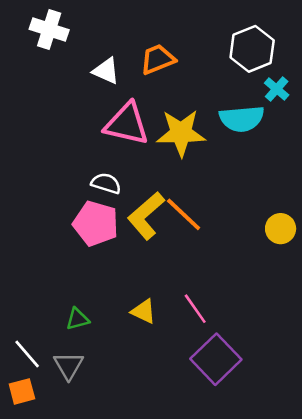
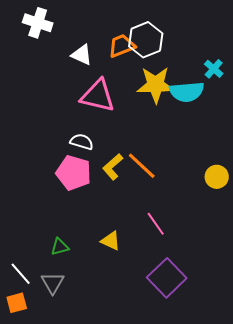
white hexagon: (252, 49) -> (146, 40), moved
yellow star: (181, 133) -> (156, 85), moved
yellow L-shape: (146, 216) -> (113, 167), size x0.7
pink line: (195, 309) -> (156, 224), moved

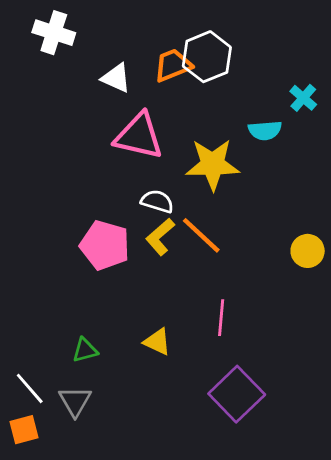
yellow star: (156, 85) -> (213, 164), moved
cyan semicircle: (187, 92) -> (265, 130), size x0.7
white semicircle: (82, 142) -> (157, 201), moved
pink line: (156, 224) -> (221, 318), turned 40

